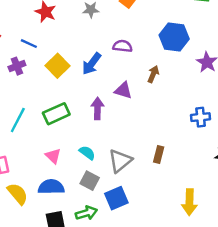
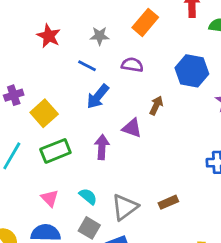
blue line: (29, 44) -> (87, 66), moved
purple semicircle: (123, 46) -> (132, 65), moved
yellow square: (57, 66) -> (44, 113), moved
brown arrow: (153, 74) -> (156, 105), moved
brown rectangle: (159, 154) -> (168, 202), turned 49

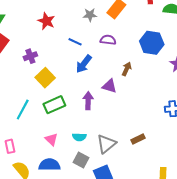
gray star: (100, 36) -> (90, 15), moved
purple cross: (14, 95) -> (30, 56), moved
cyan semicircle: (88, 196) -> (79, 137), turned 144

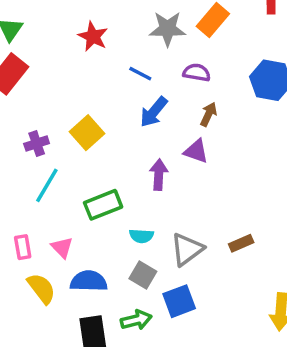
gray star: (90, 15) -> (167, 29), size x1.5
purple cross: (30, 56) -> (37, 144), moved
brown arrow: (127, 69) -> (209, 114), moved
green rectangle: (54, 105) -> (103, 205), moved
pink triangle: (51, 139) -> (62, 247), moved

